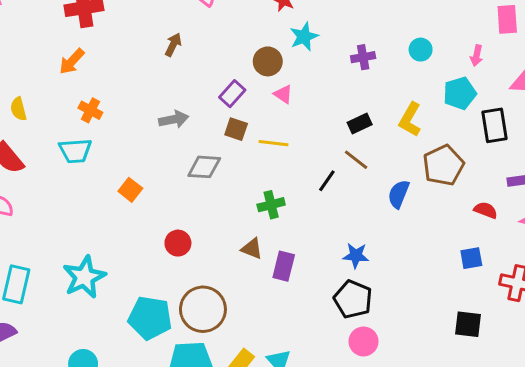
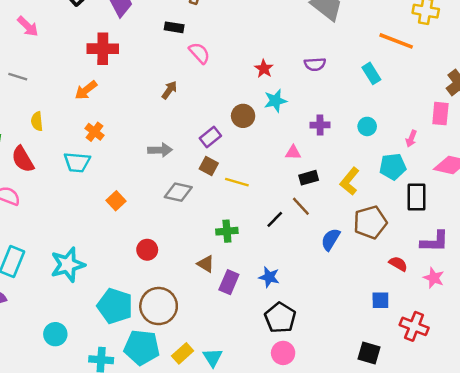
pink triangle: (283, 94) -> (293, 153), moved, turned -42
blue star: (356, 255) -> (269, 277), moved

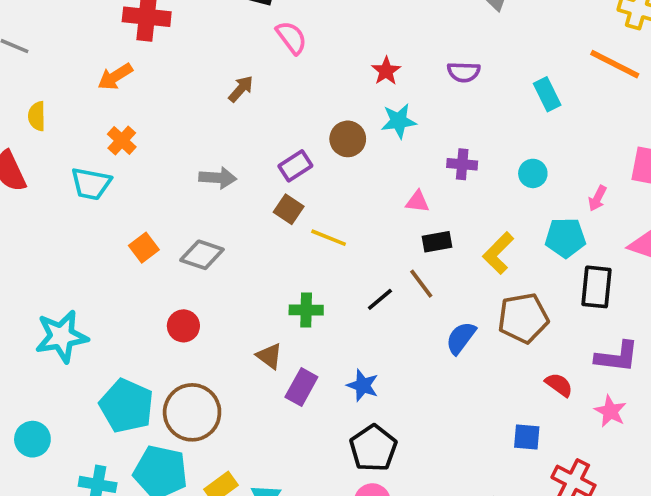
orange line: (396, 41) -> (615, 64), moved
gray diamond: (178, 192) -> (202, 255), moved

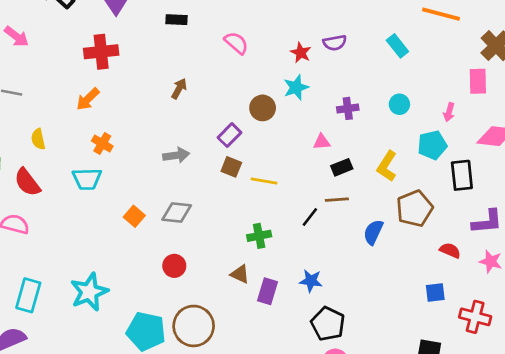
pink semicircle: (291, 38) -> (236, 43), moved
red star: (386, 71) -> (301, 53), moved
brown line: (421, 284) -> (337, 200), turned -45

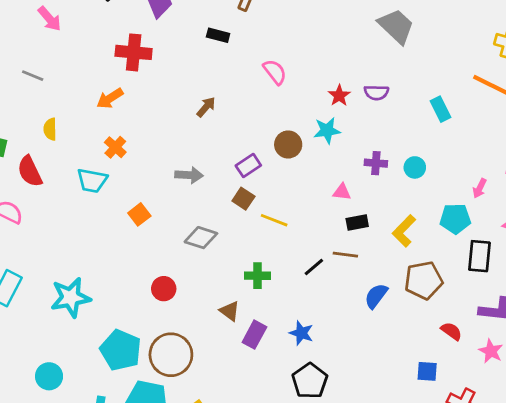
cyan circle: (399, 104) -> (415, 167), moved
gray diamond: (177, 213) -> (201, 238), moved
orange square: (134, 216) -> (139, 214), moved

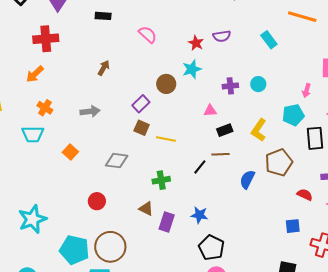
gray arrow: (189, 175) -> (90, 111), moved

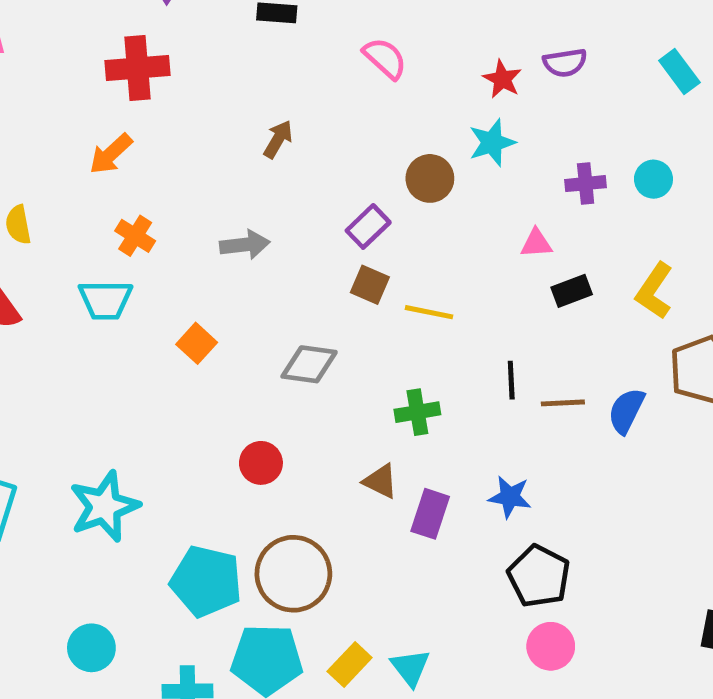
brown line: (220, 154) -> (563, 403), moved
black line: (200, 167) -> (511, 380), turned -42

